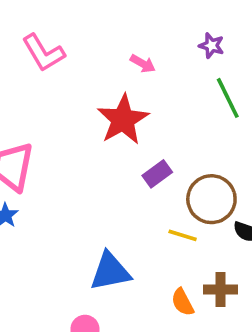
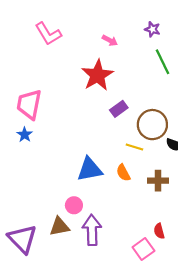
orange semicircle: (183, 302) -> (123, 173), moved

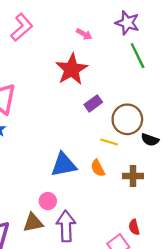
purple star: (152, 29) -> (127, 23), size x1.5
pink L-shape: (48, 34) -> (22, 27), turned -100

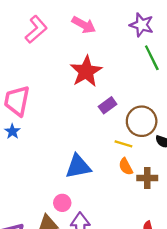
pink arrow: (84, 34) -> (84, 25), moved, size x1.5
orange semicircle: (98, 168) -> (126, 167), moved

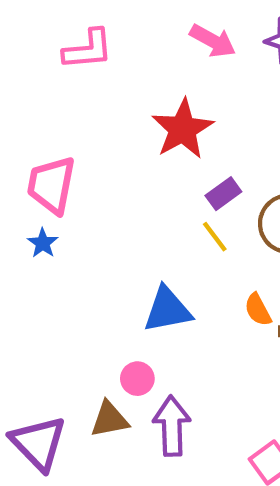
pink arrow: (84, 25) -> (213, 41), moved
pink L-shape: (36, 29) -> (88, 49), turned 36
yellow line: (123, 144) -> (215, 237), moved, turned 36

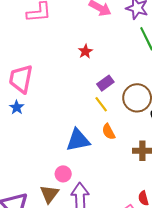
red star: (183, 129) -> (85, 51), size x0.5
orange semicircle: (258, 310) -> (109, 132), moved
brown triangle: (109, 419) -> (49, 194), turned -42

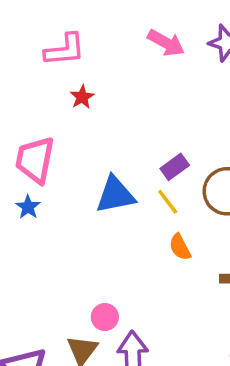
red star: (85, 51) -> (82, 97), moved
blue triangle: (78, 140) -> (115, 195), moved

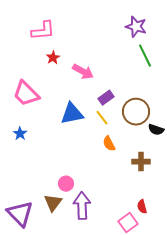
pink arrow: (166, 43) -> (83, 72), moved
pink trapezoid: (35, 160) -> (26, 94), turned -56
blue star: (28, 207) -> (20, 134), moved

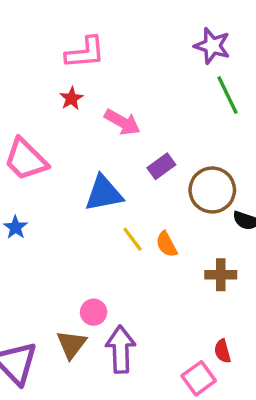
pink L-shape: (43, 31) -> (85, 53), moved
yellow line: (102, 118) -> (133, 239), moved

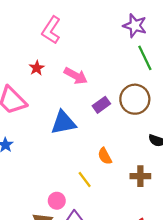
pink L-shape: (85, 53) -> (51, 30), turned 128
red star: (71, 98) -> (37, 68), moved
brown circle: (212, 190) -> (135, 99), moved
yellow line: (133, 239) -> (85, 180), moved

